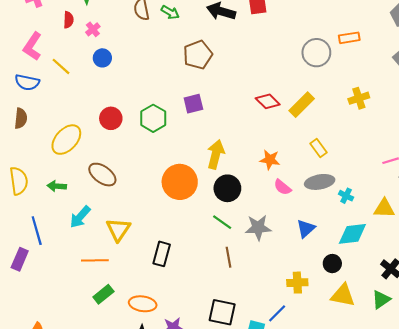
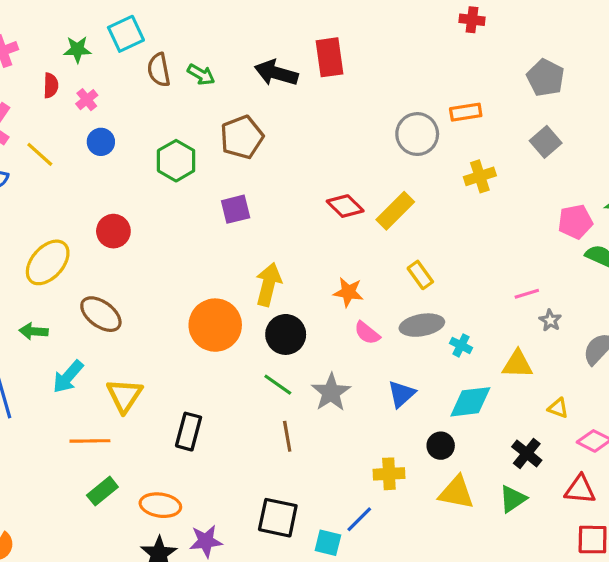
yellow cross: (359, 98) -> (480, 176), moved
green hexagon: (153, 118) -> (176, 161), moved
gray star: (258, 227) -> (331, 392), turned -30

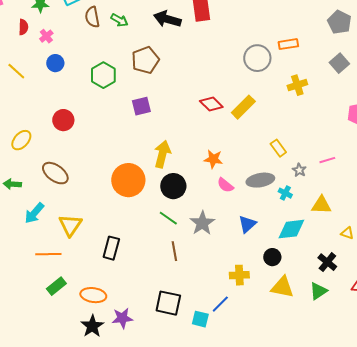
yellow ellipse: (48, 262) -> (21, 140), size x0.7
yellow rectangle: (420, 275) -> (278, 148), moved
gray star: (550, 320) -> (299, 170), moved

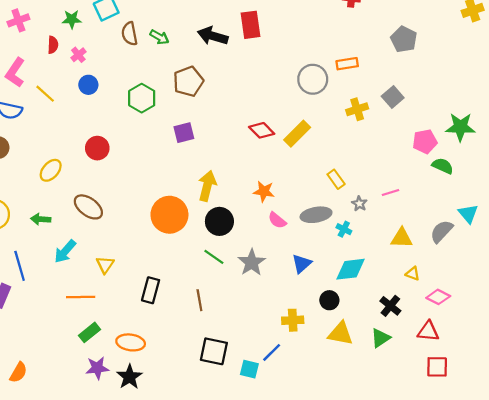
gray square: (339, 63) -> (393, 97), moved
yellow triangle: (321, 205) -> (402, 238), moved
yellow triangle: (70, 225) -> (105, 265), size x0.7
brown line: (174, 251) -> (199, 300), moved
purple star: (122, 318) -> (97, 368), moved

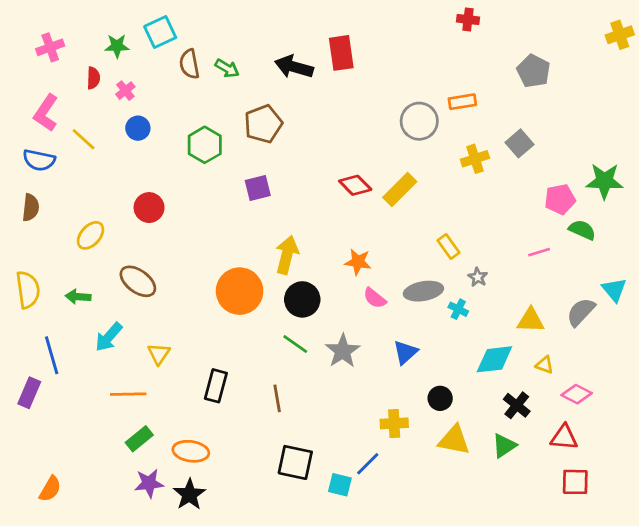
pink line: (390, 193) -> (539, 252), moved
cyan diamond: (350, 269) -> (494, 359), moved

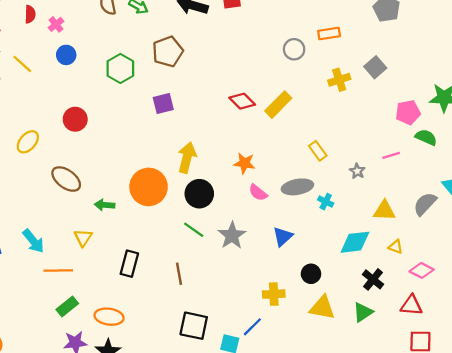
gray circle: (419, 121) -> (294, 49), size x0.7
gray star: (478, 277) -> (357, 171), moved
green arrow: (78, 297) -> (105, 205), moved
cyan arrow: (109, 337) -> (33, 241), moved, turned -80

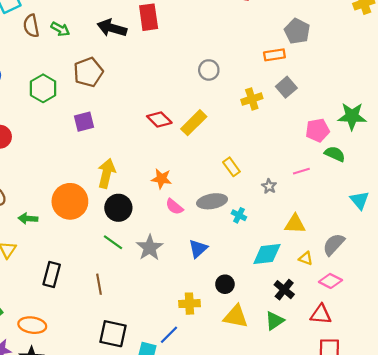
orange rectangle: (329, 33) -> (274, 55), moved
gray semicircle: (425, 204) -> (334, 244), moved

